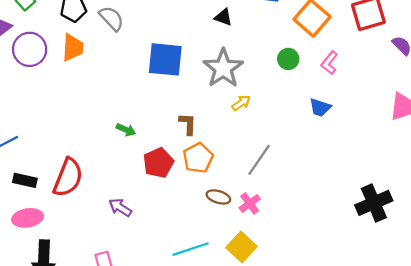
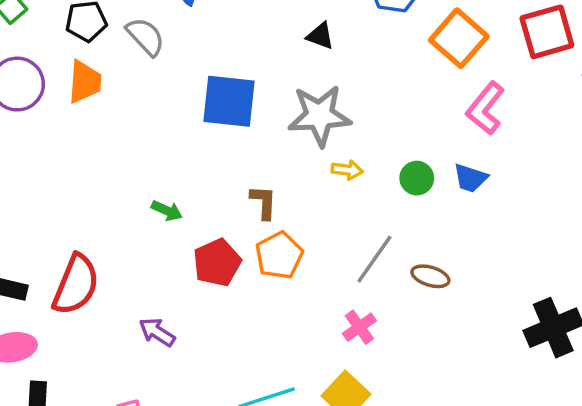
green circle: (288, 59) -> (417, 178), moved
pink L-shape: (329, 63) -> (485, 108), size x1.4
gray star: (223, 68) -> (319, 116), turned 30
yellow arrow: (241, 103) -> (347, 170), turned 42
brown ellipse: (218, 197) -> (430, 276), moved

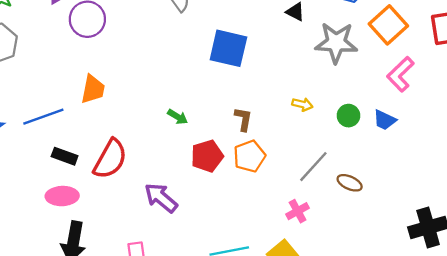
orange trapezoid: (85, 82) -> (93, 89), moved
gray star: (319, 116) -> (336, 43), moved
purple arrow: (157, 332) -> (161, 198), size x1.4

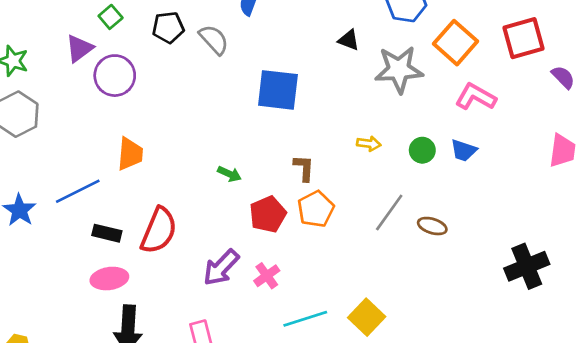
pink L-shape: (400, 74) -> (476, 97), turned 80
purple arrow: (161, 198) -> (221, 268), turned -80
pink cross: (298, 211) -> (267, 276), moved

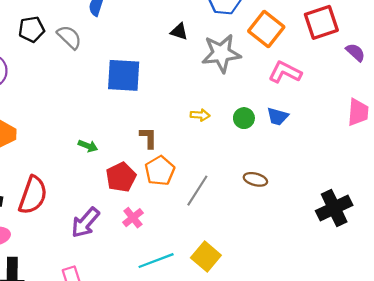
gray line: (389, 212) -> (197, 191), moved
pink cross: (267, 276) -> (133, 218), moved

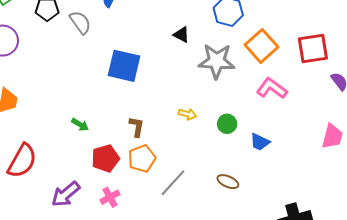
blue trapezoid: (278, 116) -> (260, 142), moved

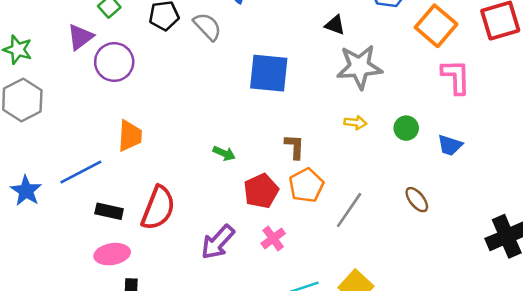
gray star: (217, 61) -> (359, 67), moved
pink L-shape: (272, 88) -> (456, 77), turned 60
brown ellipse: (228, 182) -> (417, 200), turned 35

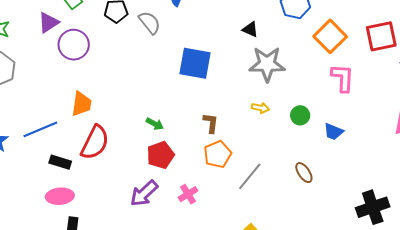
red pentagon: (261, 191) -> (161, 155), moved
red semicircle: (158, 208) -> (95, 142), moved

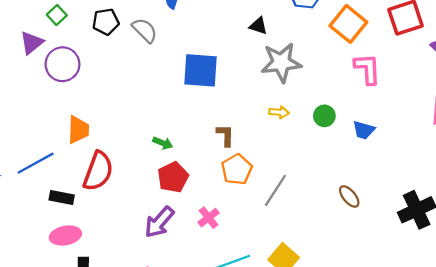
brown ellipse: (304, 173) -> (349, 196), moved

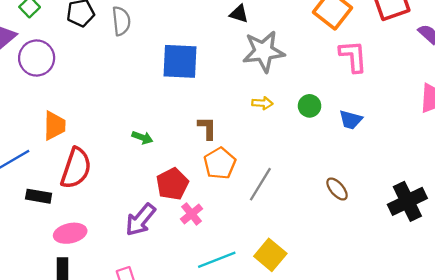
gray semicircle: (145, 30) -> (121, 21), turned 40
red pentagon: (173, 177) -> (172, 184), moved
pink ellipse: (65, 235) -> (70, 233), moved

